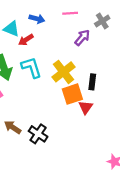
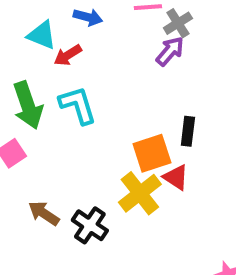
gray cross: (102, 21) -> (178, 23), moved
yellow cross: (63, 72) -> (140, 193), moved
red triangle: (86, 107) -> (176, 177), turned -32

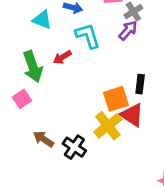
red arrow: (68, 55) -> (62, 57), moved
cyan L-shape: (78, 105) -> (88, 36), moved
red triangle: (176, 177) -> (132, 115), size x1.4

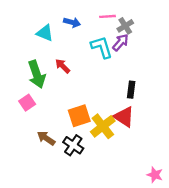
cyan L-shape: (88, 36) -> (102, 47), moved
red arrow: (62, 57) -> (63, 66), turned 77
orange square: (116, 99) -> (79, 116), moved

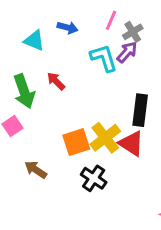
pink line: (108, 16) -> (111, 20), turned -63
black rectangle: (131, 90) -> (140, 110), size x1.5
yellow cross: (103, 126) -> (105, 138), moved
black cross: (73, 145) -> (94, 178), moved

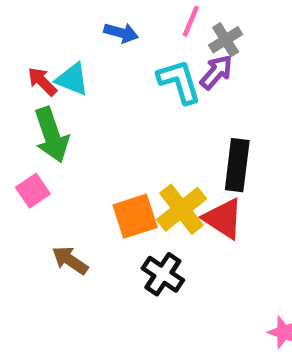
cyan triangle: (34, 41) -> (72, 79), moved
red arrow: (56, 81) -> (42, 82), moved

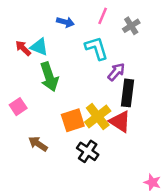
gray cross: (226, 40) -> (131, 26), moved
purple arrow: (216, 72) -> (116, 72), moved
green arrow: (51, 135) -> (49, 77), moved

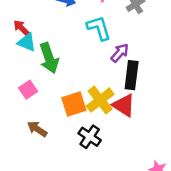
cyan triangle: (39, 47) -> (27, 42), moved
pink square: (18, 107) -> (28, 90), moved

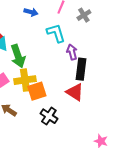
purple arrow: (120, 53) -> (72, 52), turned -56
yellow cross: (100, 100) -> (25, 80), moved, turned 30

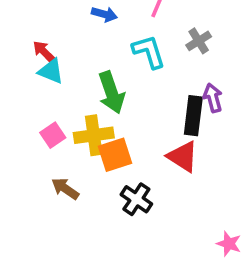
gray cross: (84, 15) -> (199, 41), moved
purple arrow: (72, 52) -> (213, 98), moved
green arrow: (18, 56) -> (111, 93), moved

